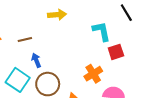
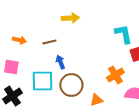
yellow arrow: (57, 15) -> (70, 18), moved
cyan square: (18, 80) -> (42, 81), turned -35

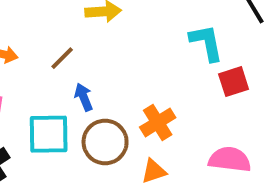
brown line: (49, 42) -> (62, 58), turned -32
orange cross: (115, 75) -> (158, 122), moved

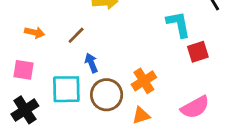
pink semicircle: (230, 159) -> (195, 107), turned 144

